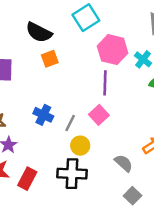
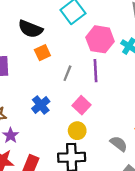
blue cross: (43, 115) -> (41, 105), turned 30
pink square: (99, 115) -> (82, 105), moved
gray line: (70, 123) -> (67, 73), moved

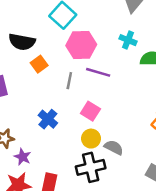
pink hexagon: (100, 39) -> (81, 45), moved
purple line: (95, 71) -> (98, 72), turned -60
gray semicircle: (119, 144) -> (114, 147), moved

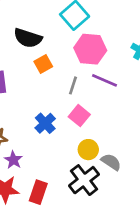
pink square: (90, 111) -> (79, 116), moved
black cross: (91, 167) -> (84, 180), turned -32

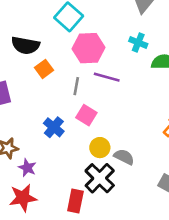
red rectangle: (38, 192) -> (75, 201), moved

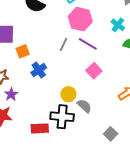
orange square: (44, 69) -> (23, 51), moved
pink square: (86, 115) -> (94, 71), moved
black cross: (100, 178) -> (62, 117), turned 35
red rectangle: (75, 201) -> (40, 128), turned 60

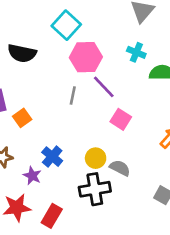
purple line: (88, 44) -> (104, 87), turned 30
blue cross: (39, 70) -> (52, 157), moved
purple star: (11, 94) -> (32, 176), moved
red rectangle: (40, 128) -> (52, 216), moved, turned -42

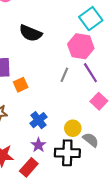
cyan square: (66, 25) -> (91, 19), moved
purple star: (32, 176) -> (38, 145), moved

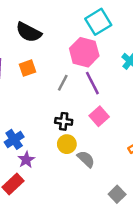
orange square: (21, 85) -> (27, 68), moved
blue cross: (38, 120) -> (14, 139), moved
black cross: (67, 153) -> (64, 121), moved, size x0.6

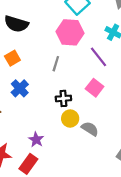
orange square: (27, 68) -> (12, 58), moved
purple line: (92, 83) -> (99, 57), moved
blue cross: (14, 139) -> (20, 88), moved

